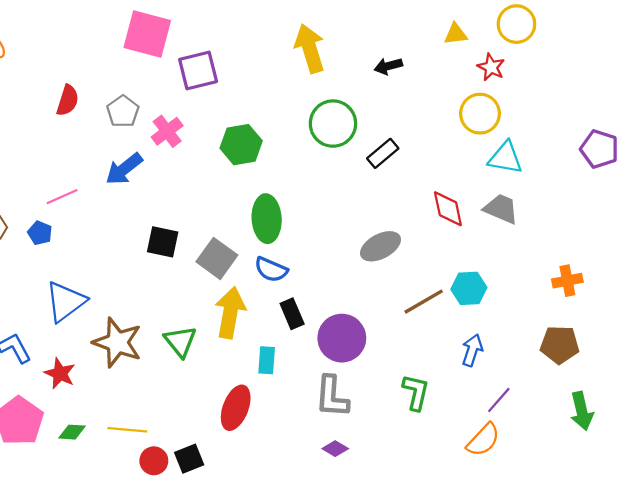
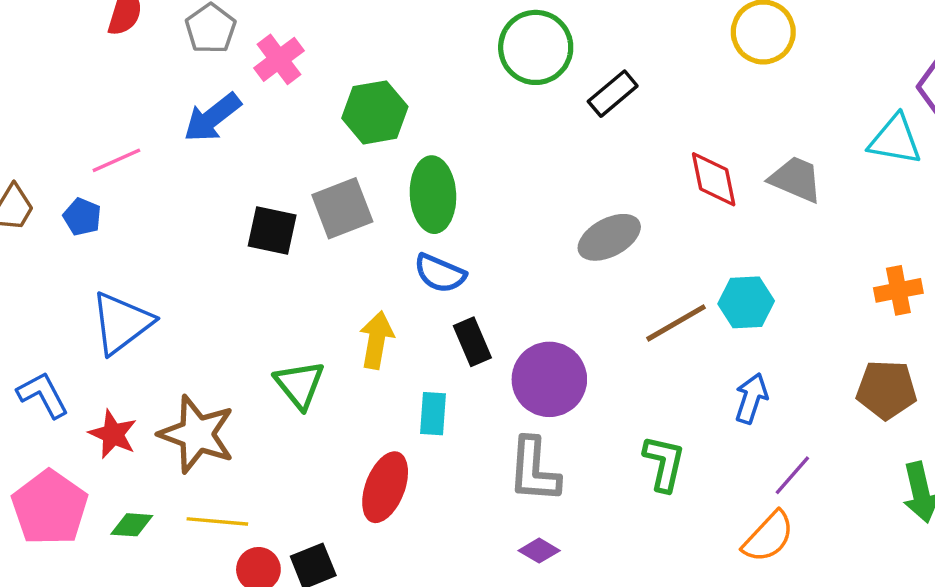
green hexagon: (241, 145) -> (375, 112), moved
cyan triangle: (505, 158) -> (895, 140), moved
gray square: (217, 258) -> (342, 208), moved, turned 33
yellow arrow: (230, 313) -> (377, 340), size x0.7
brown star: (117, 342) -> (197, 434), moved

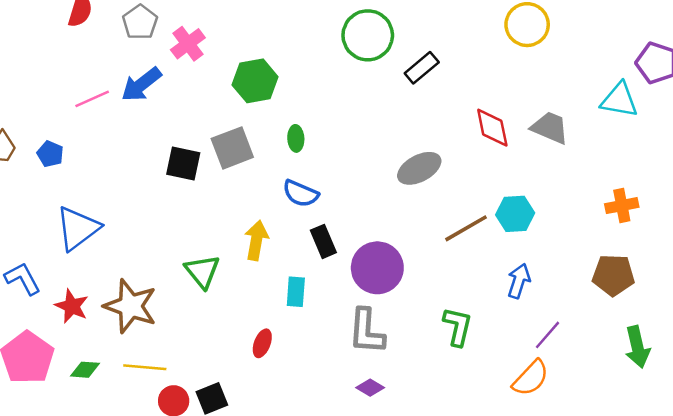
pink line: (116, 160) -> (92, 99), moved
green ellipse: (433, 195) -> (296, 138), size x0.5
red ellipse: (385, 487) -> (262, 343), size x0.6

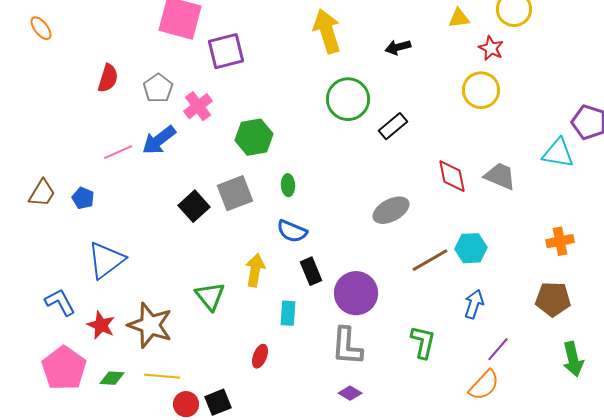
black square: (183, 164) -> (194, 206), turned 36

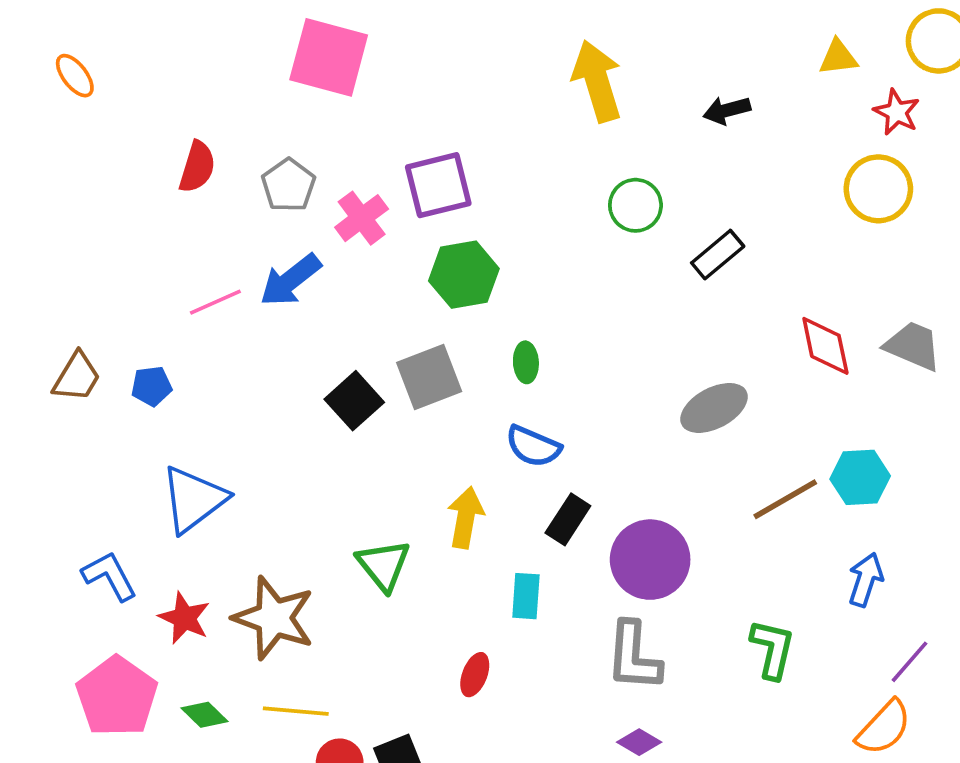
purple square: (226, 51) -> (438, 185), moved
green circle: (348, 99) -> (635, 205), size x0.7
blue pentagon: (83, 198) -> (152, 386), turned -30
black rectangle: (311, 271) -> (568, 519), turned 56
green diamond: (112, 378) -> (204, 715), turned 40

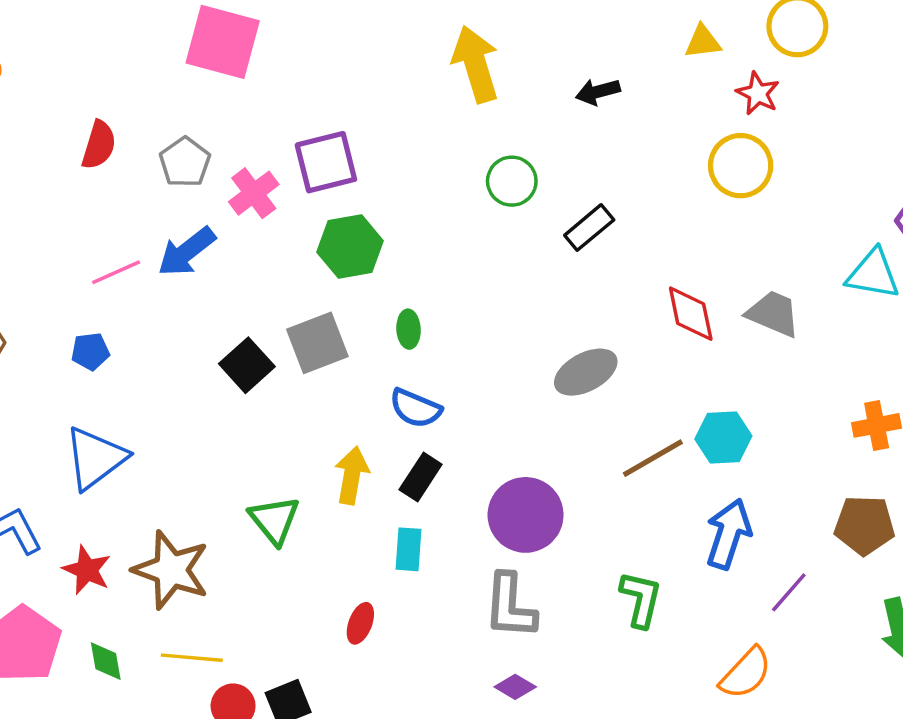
blue pentagon: (152, 386) -> (90, 351), moved
black rectangle: (568, 519) -> (421, 477), moved
blue arrow: (866, 580) -> (729, 534), size x1.4
purple line: (909, 662) -> (789, 592), moved
green diamond: (204, 715) -> (106, 661), turned 36

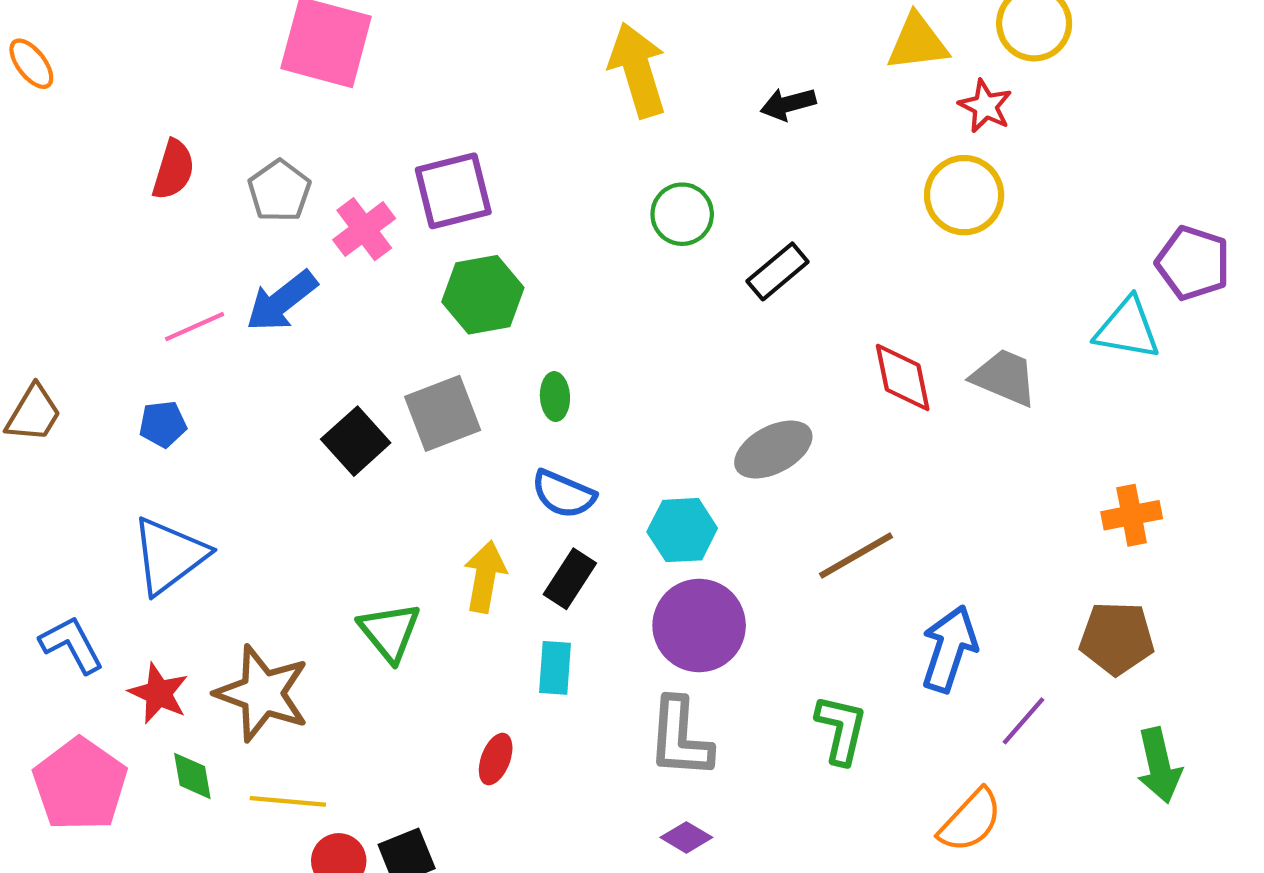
yellow triangle: (703, 42) -> (917, 42), size x1.4
cyan hexagon: (723, 437) -> (682, 530), moved
green diamond: (106, 661) -> (192, 776), moved

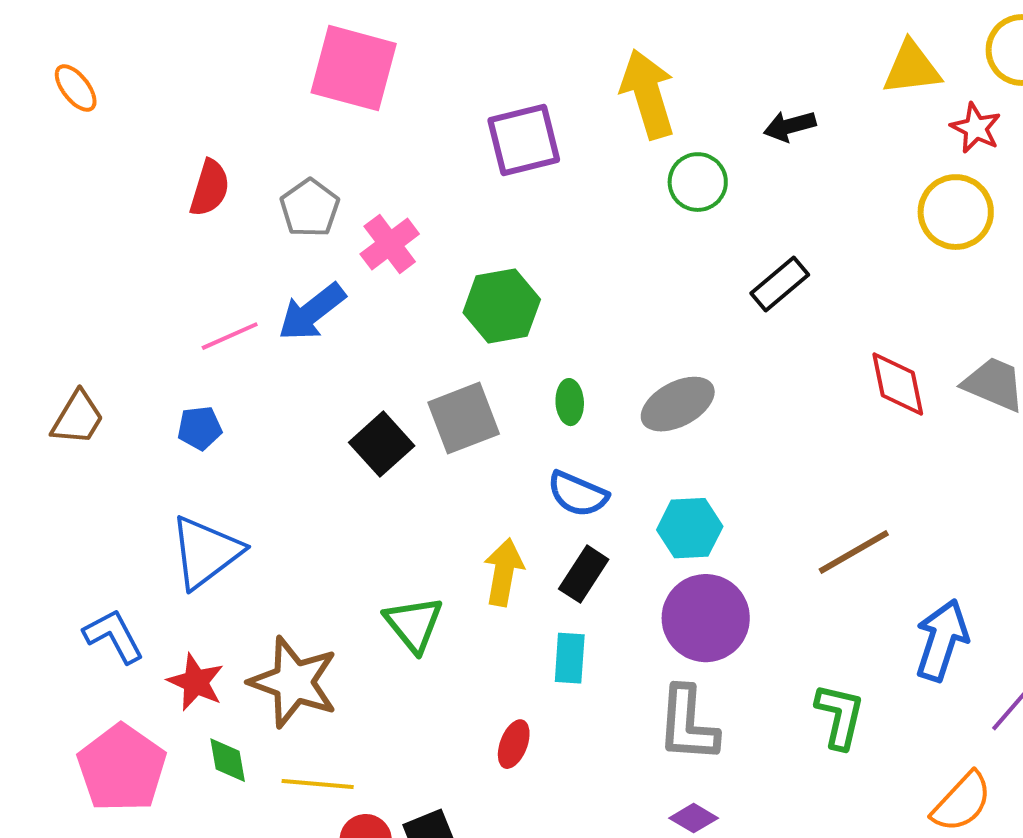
purple square: (453, 191) -> (524, 140), moved
green circle: (682, 214) -> (698, 182), moved
gray ellipse: (773, 450) -> (678, 404), moved

